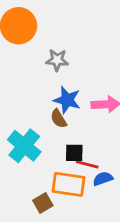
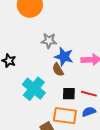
gray star: (57, 60) -> (49, 41), moved
red line: (87, 164) -> (89, 94), moved

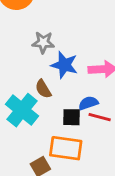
brown semicircle: (58, 70) -> (43, 89), moved
blue semicircle: (89, 112) -> (88, 103), moved

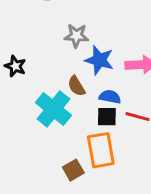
blue semicircle: (88, 103) -> (110, 97), moved, turned 30
orange rectangle: (66, 148) -> (101, 150), turned 72

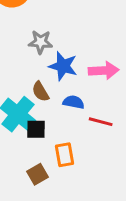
black square: (107, 117) -> (36, 129), moved
orange rectangle: (101, 150) -> (65, 155), size x0.7

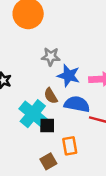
blue semicircle: (74, 102) -> (77, 104), size x1.5

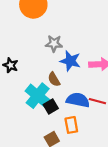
blue semicircle: (77, 104) -> (78, 100), moved
black square: (47, 126) -> (51, 107), turned -32

